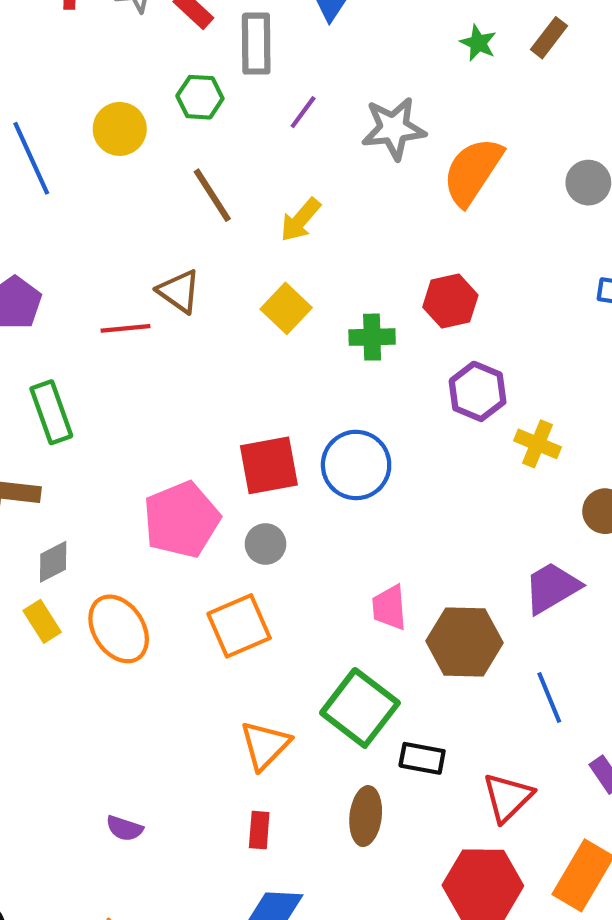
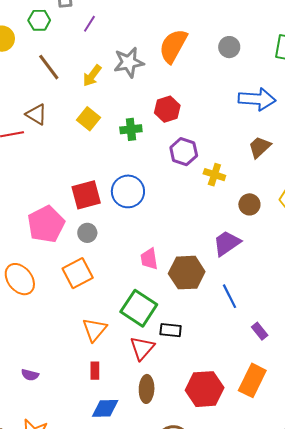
gray star: (394, 128) -> (129, 62), moved
red triangle: (508, 797) -> (142, 348), moved
brown ellipse: (366, 816) -> (147, 389), moved

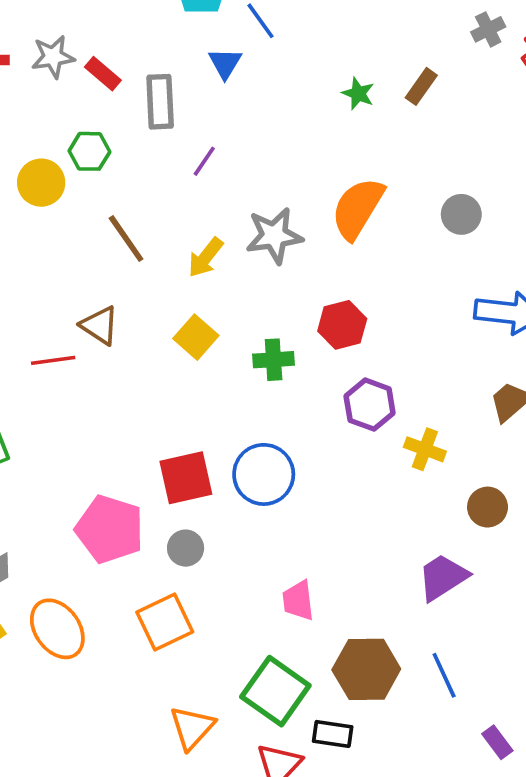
green hexagon: (39, 20) -> (89, 151), moved
pink pentagon: (46, 224) -> (110, 529), turned -30
brown hexagon: (187, 273) -> (366, 669), moved

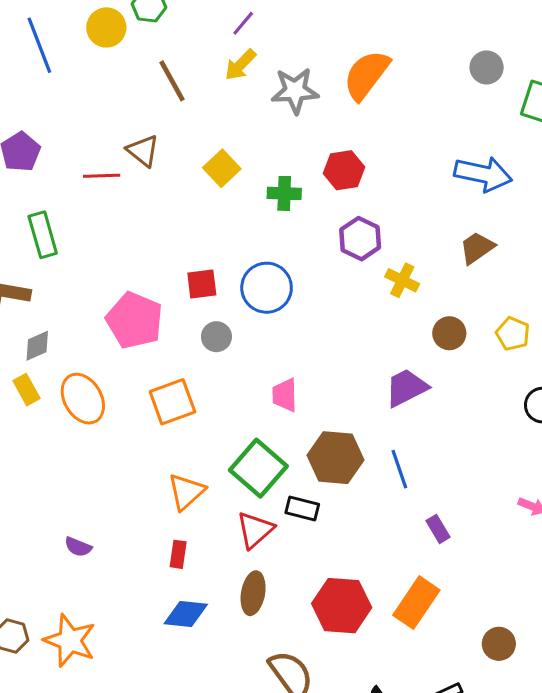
gray circle: (461, 214) -> (487, 67), moved
yellow arrow: (206, 257) -> (240, 65), moved
red square: (186, 478) -> (202, 284), size x0.7
gray circle: (186, 548) -> (216, 337), moved

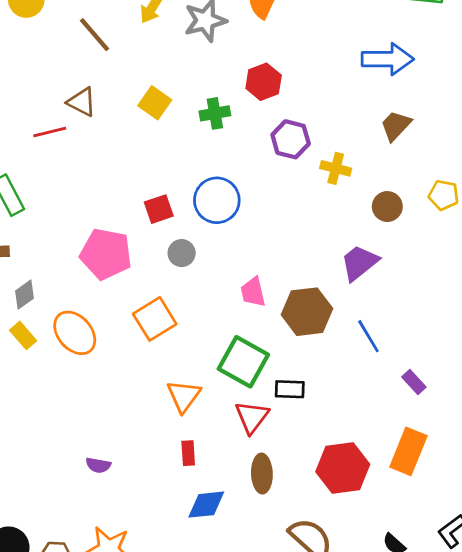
brown hexagon: (336, 458) -> (307, 312), moved

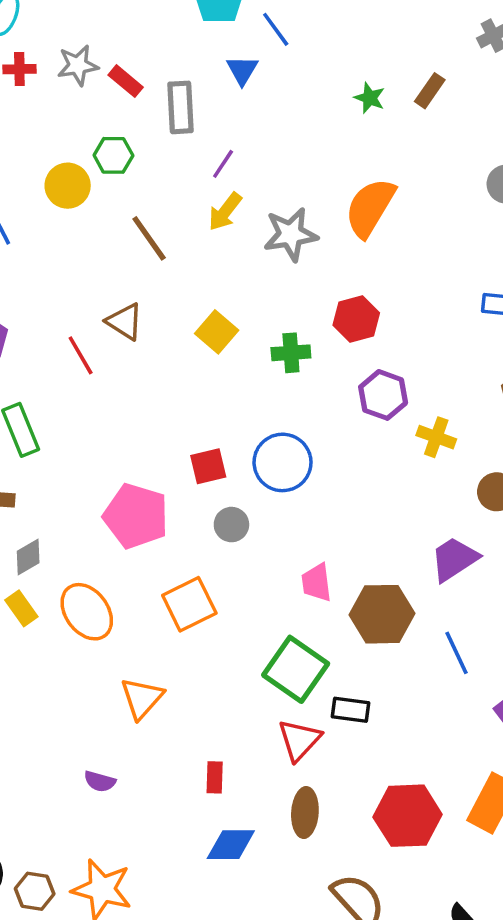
red line: (50, 132) -> (81, 355), turned 68
orange triangle: (184, 396) -> (142, 698), moved

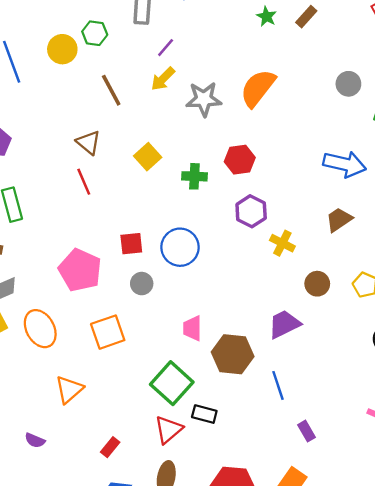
red line: (81, 355) -> (84, 182), moved
red rectangle: (215, 777) -> (110, 447), turned 30

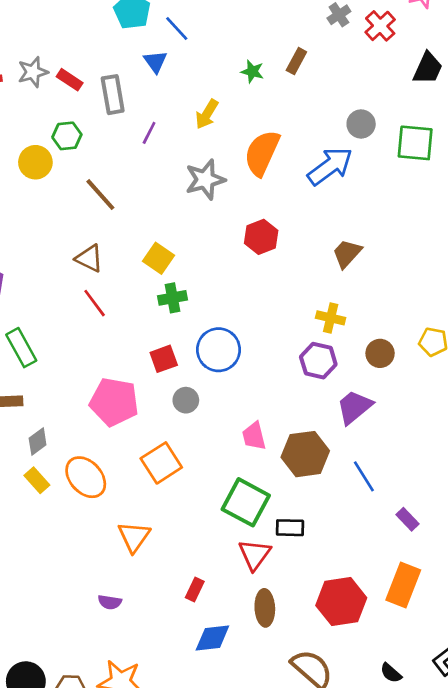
yellow arrow: (163, 79) -> (207, 114), moved
blue arrow: (345, 164) -> (330, 166), moved, turned -36
green cross: (194, 176) -> (172, 298), moved
purple hexagon: (251, 211) -> (318, 361), moved
brown trapezoid: (339, 220) -> (347, 253), moved

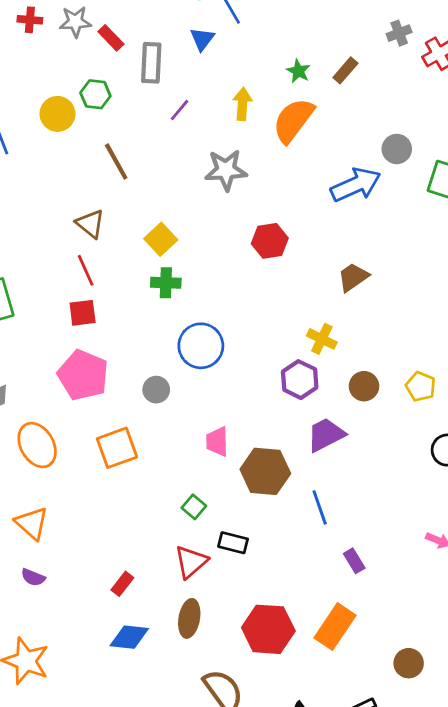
yellow arrow: (207, 114) -> (242, 104), turned 140
orange semicircle: (262, 153) -> (293, 120), moved
red square: (164, 359) -> (83, 313), moved
green square: (246, 502) -> (194, 507), size x0.5
orange triangle: (134, 537) -> (32, 523), moved, turned -36

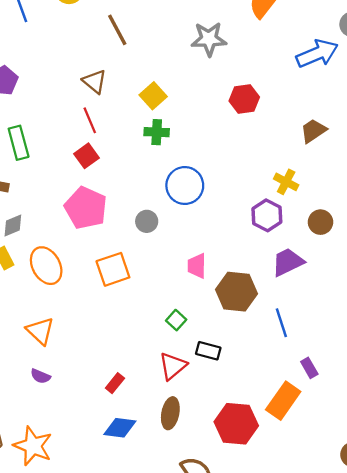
red square: (83, 313) -> (86, 156), turned -30
orange rectangle: (335, 627) -> (283, 401), moved

